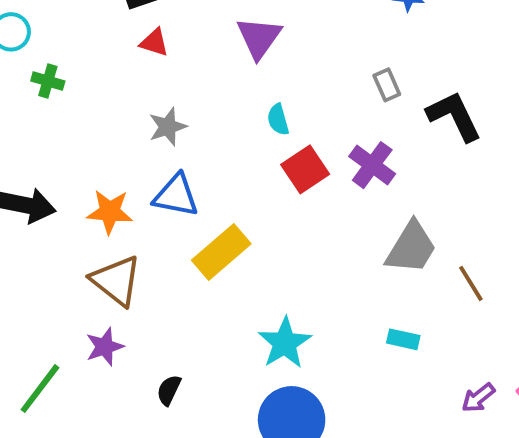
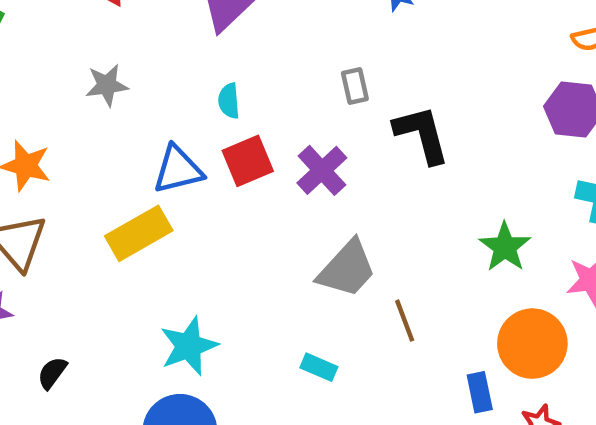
blue triangle: (176, 196) -> (178, 170), moved, turned -36

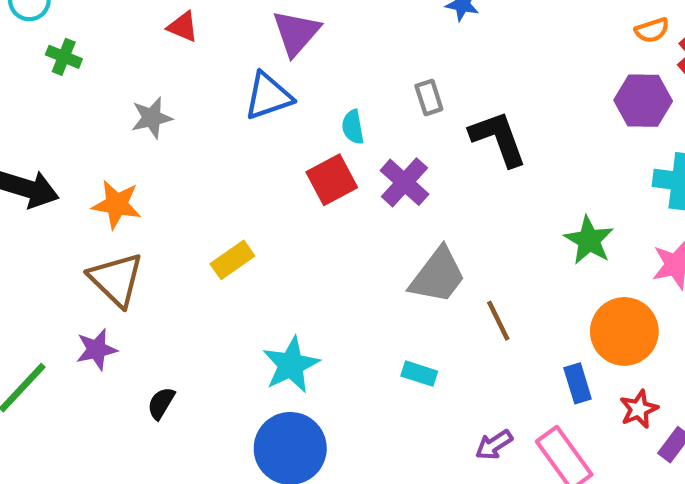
gray star: (107, 85) -> (152, 118), moved
cyan semicircle: (229, 101) -> (353, 127), moved
blue triangle: (178, 170) -> (268, 96), moved
yellow rectangle: (139, 233) -> (232, 260), size x0.7

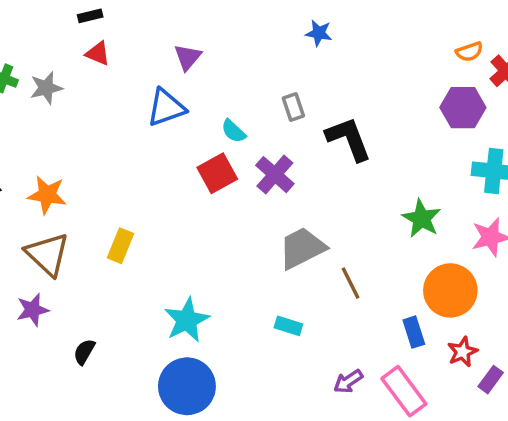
purple triangle: (296, 33) -> (188, 57), size x0.7
gray star: (152, 118) -> (46, 88), moved
cyan semicircle: (353, 127) -> (233, 131), turned -36
yellow rectangle: (232, 260) -> (121, 246), moved, turned -32
gray trapezoid: (438, 276) -> (302, 248), turned -153

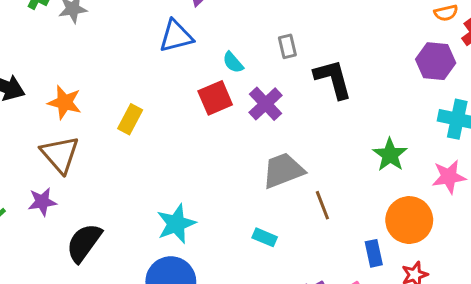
yellow rectangle: (121, 246) -> (130, 119), moved
black semicircle: (84, 352) -> (84, 243), size x1.8

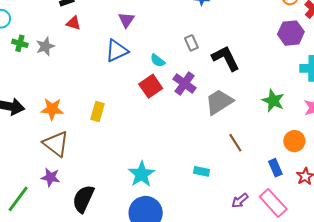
gray trapezoid: (283, 170) -> (219, 102), moved
purple star: (42, 202) -> (50, 177), turned 30
orange circle: (409, 220) -> (294, 141), size x0.7

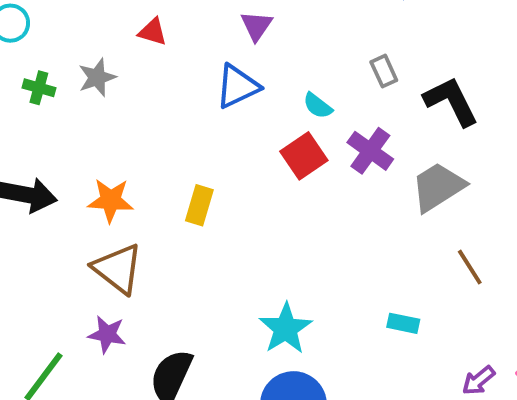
green cross: (20, 43) -> (39, 88), moved

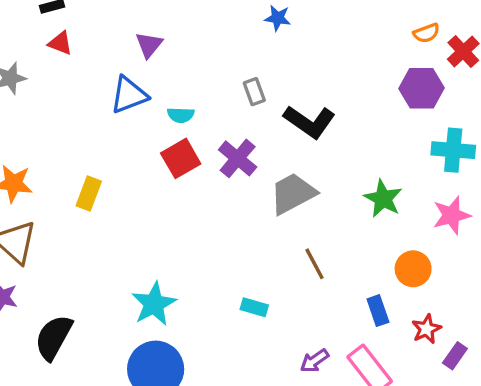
black L-shape: (451, 101) -> (309, 122), turned 147
cyan semicircle: (318, 106) -> (181, 115), moved, turned -40

